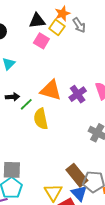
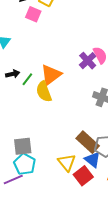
orange triangle: (51, 90) -> (51, 75), moved, turned -45
purple cross: (78, 94) -> (88, 61), moved

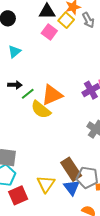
yellow semicircle: (44, 92) -> (41, 110), turned -45
red square: (83, 176) -> (18, 195), moved

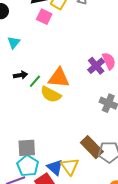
orange triangle: (52, 95) -> (59, 78), turned 40
blue triangle: (72, 187) -> (55, 167), moved

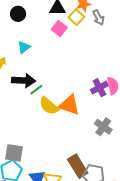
black arrow: (21, 75) -> (24, 81), size x1.6
orange triangle: (59, 78) -> (69, 105), moved

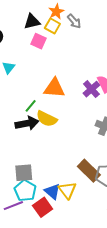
black arrow: (24, 81) -> (27, 123), moved
orange triangle: (69, 105) -> (54, 88), moved

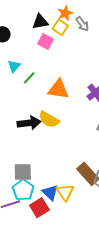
green line: (31, 106) -> (29, 78), moved

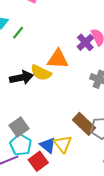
orange triangle: (58, 89) -> (58, 59), moved
gray square: (23, 172) -> (19, 127), turned -30

